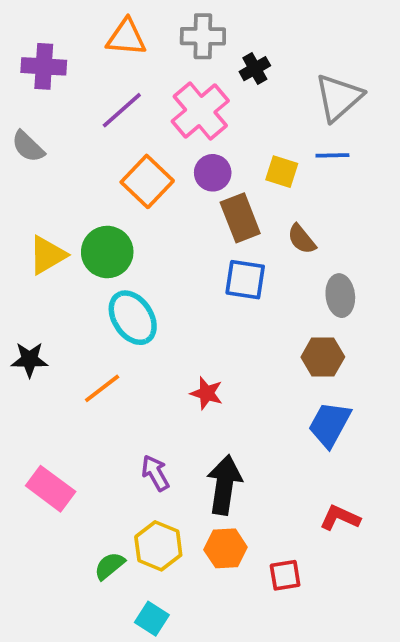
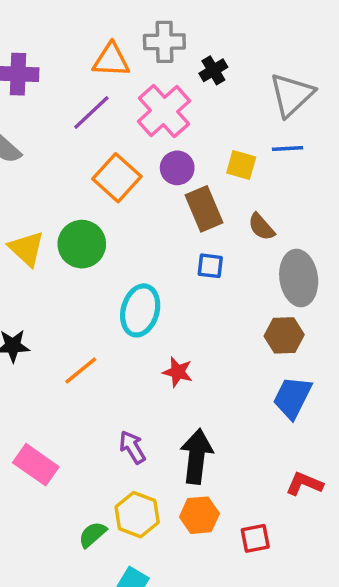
orange triangle: (126, 37) -> (111, 60), moved
yellow triangle: (47, 255) -> (26, 249), turned -45
blue square: (245, 280) -> (210, 266), size x0.7
gray ellipse: (340, 296) -> (299, 278), size x1.4
cyan ellipse: (133, 318) -> (140, 310), moved, turned 51

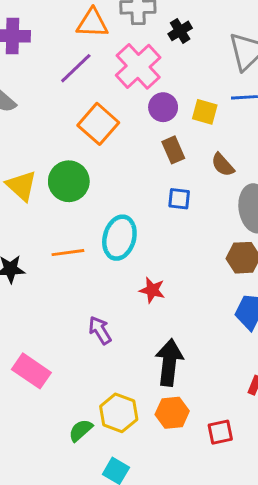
purple circle: (177, 168) -> (163, 107), moved
brown rectangle: (204, 209) -> (173, 150), size x0.7
orange line: (81, 370) -> (68, 253), moved, turned 32
purple arrow: (132, 447) -> (100, 330), moved

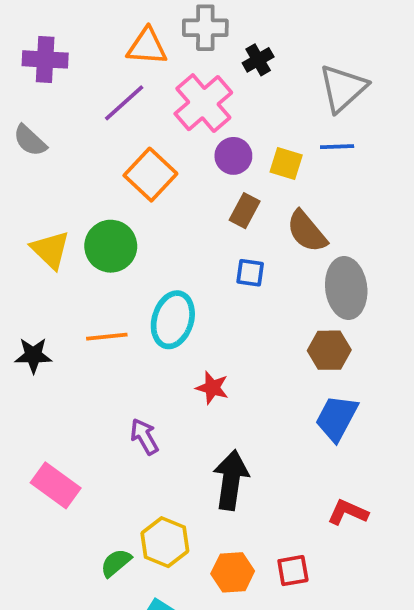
brown rectangle: (173, 150) -> (245, 211), turned 50
brown semicircle: (223, 165) -> (307, 231), size x1.4
orange hexagon: (172, 413) -> (233, 572), moved

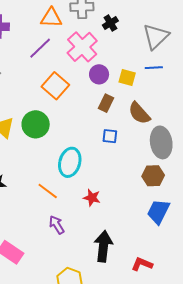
orange line: (107, 337) -> (48, 191), moved, turned 45
red L-shape: (348, 512) -> (142, 264), moved

